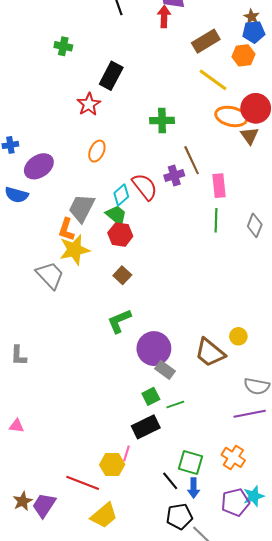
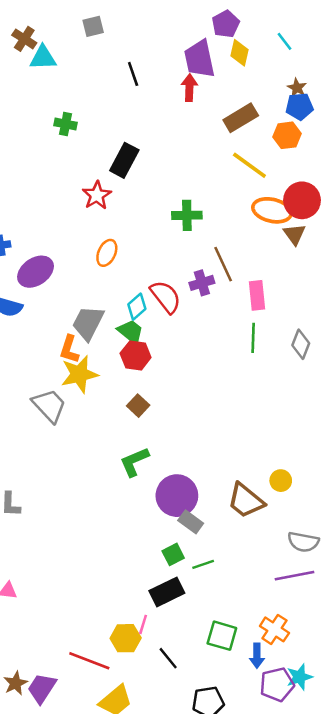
black line: (170, 481) -> (168, 658), moved
blue arrow: (194, 488) -> (257, 656), moved

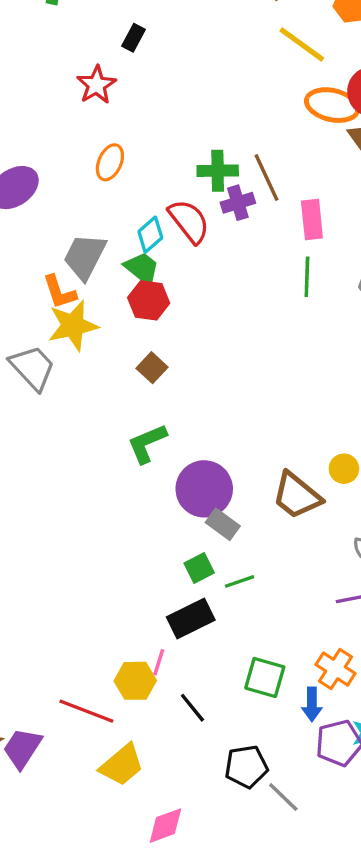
black rectangle: (124, 160) -> (133, 38), size x0.6
green cross: (187, 215) -> (218, 171), moved
orange L-shape: (69, 349) -> (59, 292), turned -36

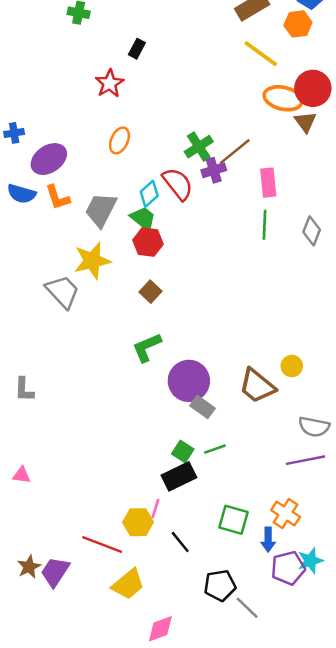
green cross: (218, 171) -> (199, 147), turned -32
brown line: (266, 177) -> (235, 152), turned 76
orange L-shape: (59, 292) -> (57, 197), moved
green square: (199, 568) -> (183, 452), moved, turned -30

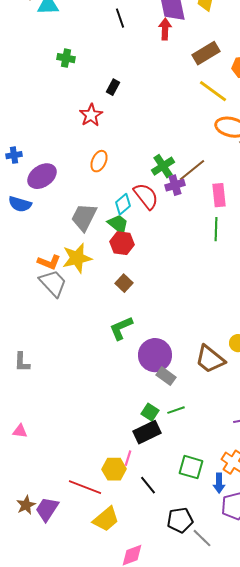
orange L-shape: (57, 197) -> (49, 262), moved, turned -50

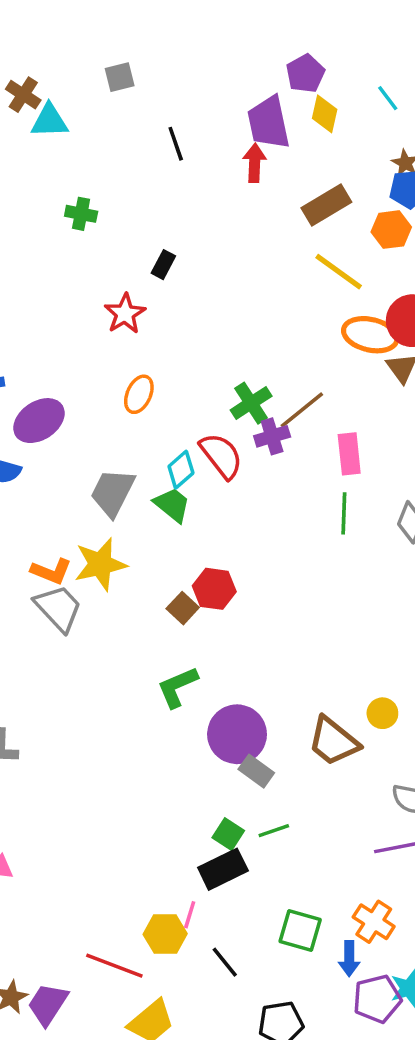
red hexagon: (122, 243) -> (214, 589), moved

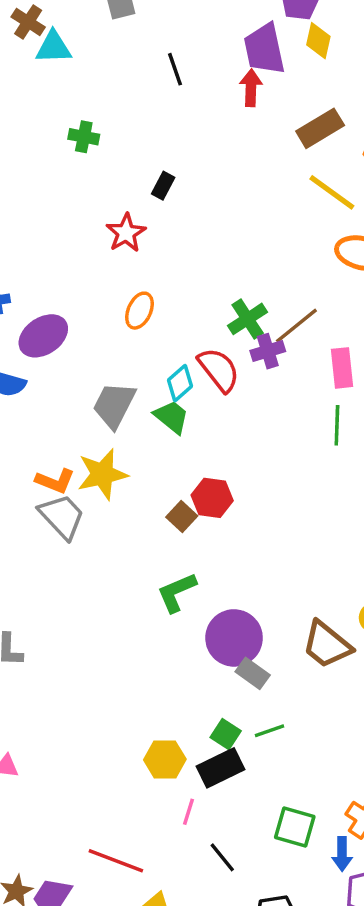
yellow hexagon: (165, 934) -> (165, 759), moved

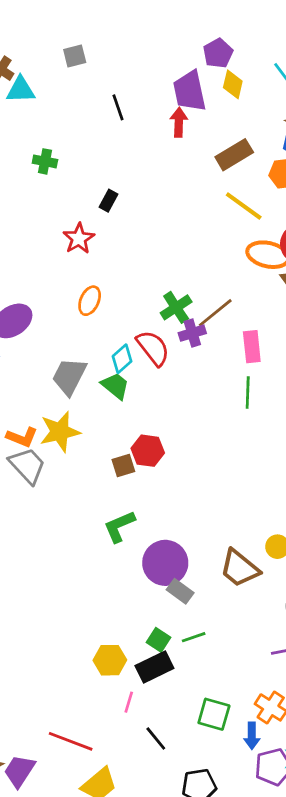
brown square: (182, 516) -> (123, 466), turned 30

